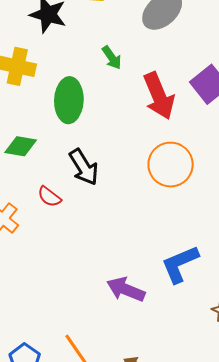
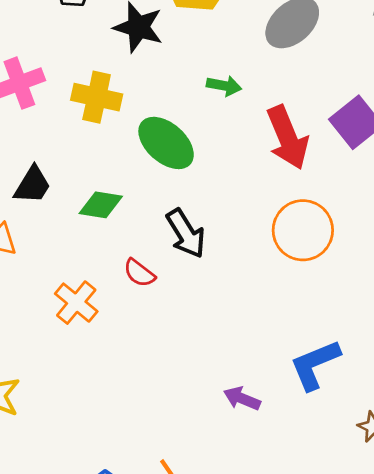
green arrow: (112, 58) -> (224, 86), turned -45
green ellipse: (69, 100) -> (166, 143), turned -51
purple arrow: (126, 289) -> (242, 399), size x0.7

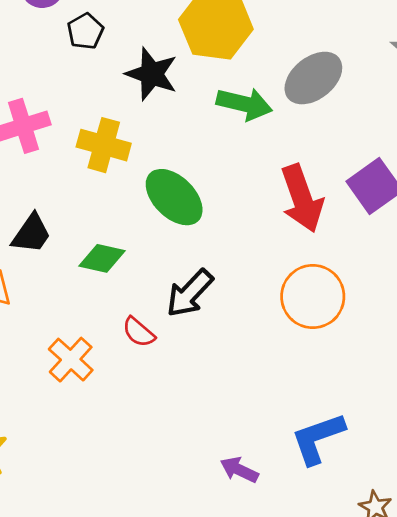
green arrow: (224, 86) -> (244, 104), moved, size x1.5
black arrow: (186, 233) -> (190, 293), turned 72

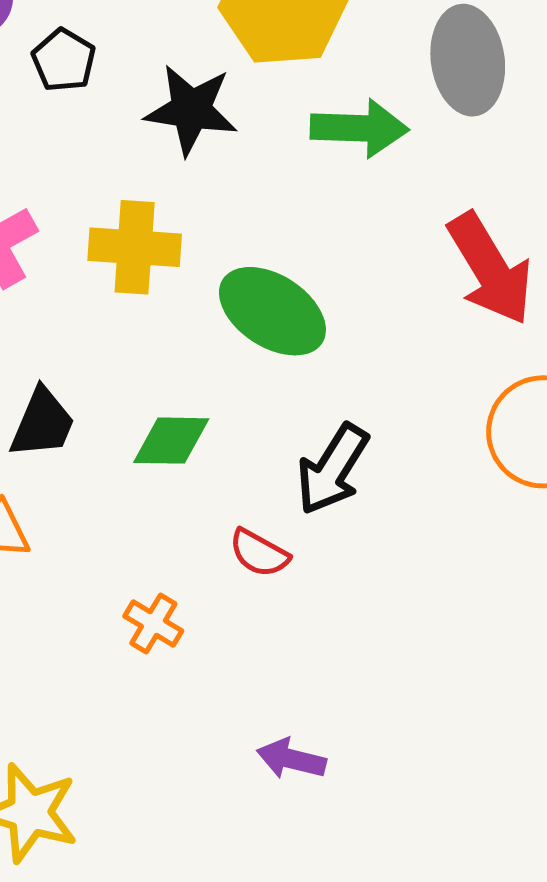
gray ellipse: (313, 78) -> (468, 60), turned -48
orange cross: (71, 360) -> (153, 624), size x0.7
purple arrow: (239, 470) -> (291, 759), moved

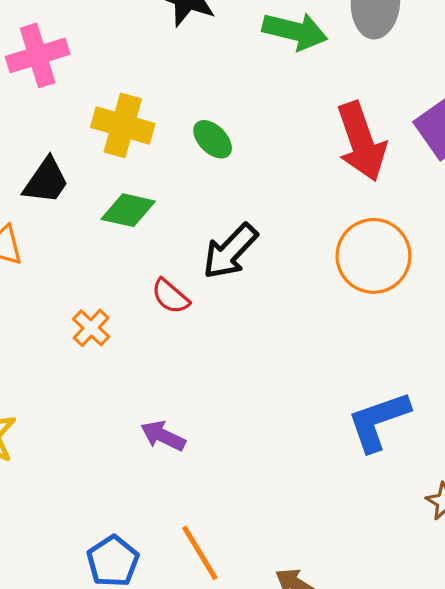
yellow cross: (135, 247) -> (123, 125), moved
green ellipse: (272, 311) -> (213, 139), size x0.6

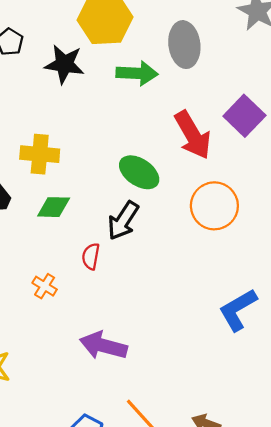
green ellipse: (213, 139) -> (139, 172), moved, size x1.5
red semicircle: (170, 296) -> (91, 256), turned 70
purple arrow: (163, 436) -> (103, 346), size x1.6

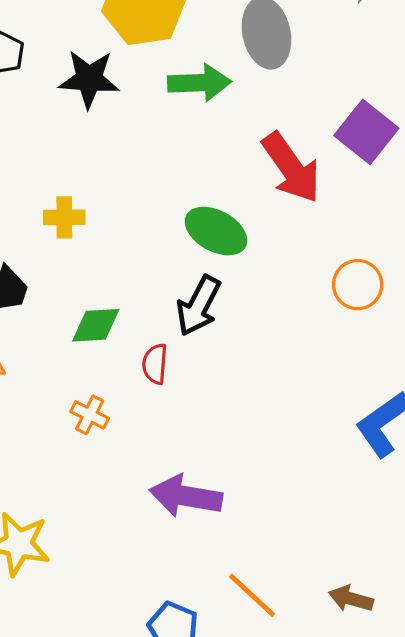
yellow cross: (40, 154) -> (64, 217), size x0.7
orange circle: (214, 206) -> (358, 285), moved, size x0.7
green diamond: (54, 207) -> (96, 325), moved

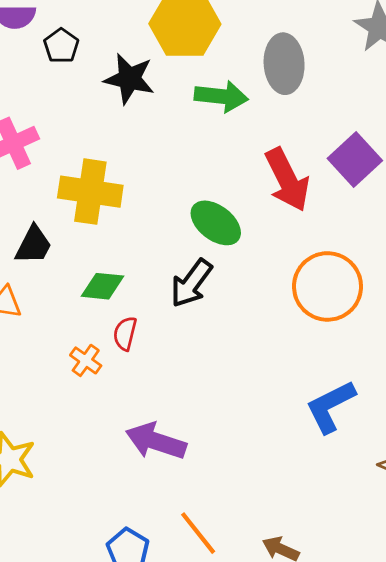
yellow cross: (64, 217) -> (90, 192), size x1.8
orange circle: (358, 285) -> (328, 286), size x1.6
red semicircle: (155, 364) -> (125, 334), moved

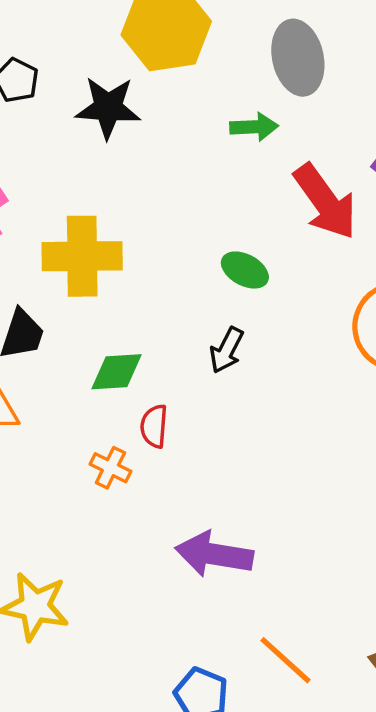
green arrow: (221, 96) -> (254, 127), moved, size x0.7
green ellipse: (216, 223) -> (245, 270), size x0.7
black arrow: (191, 283) -> (227, 350), size x0.7

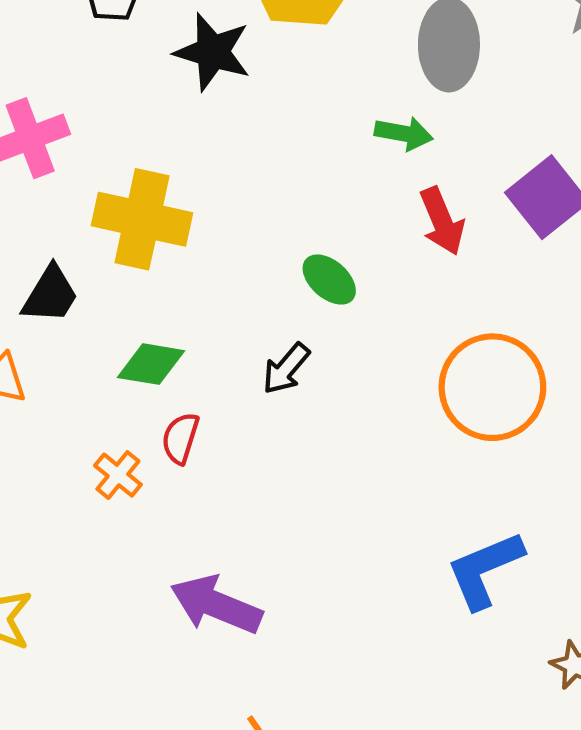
green arrow: (254, 127) -> (404, 133), moved
red arrow: (325, 202) -> (442, 221), size x0.7

